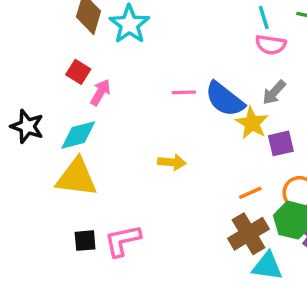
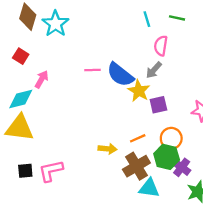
pink semicircle: (271, 45) -> (161, 46), moved, turned 90
pink arrow: (100, 92) -> (42, 79), moved
yellow arrow: (172, 162) -> (108, 149), moved

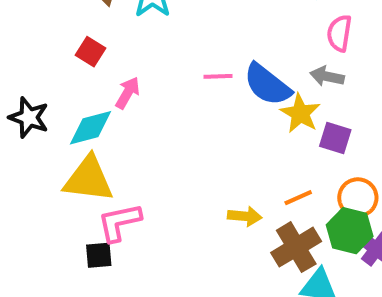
gray arrow: (154, 70) -> (327, 76), turned 60
purple square: (158, 105) -> (335, 138), turned 30
pink L-shape: (51, 171) -> (119, 222), moved

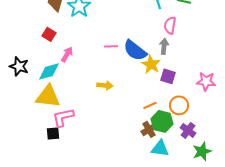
gray arrow: (327, 76) -> (164, 46), turned 84
yellow arrow: (245, 216) -> (105, 85), moved
green hexagon: (350, 231) -> (162, 121), moved
brown cross: (296, 247) -> (149, 129), size x0.7

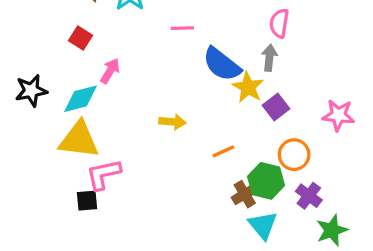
pink line: (111, 46) -> (182, 28), moved
black star: (19, 66) -> (31, 91), turned -30
purple square: (168, 76) -> (276, 107), turned 35
orange line: (150, 105) -> (223, 151), moved
cyan triangle: (160, 148) -> (263, 225), turned 42

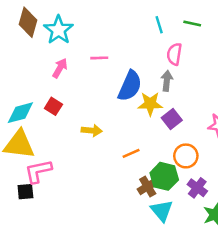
red square: (80, 38) -> (53, 106), moved
blue semicircle: (222, 64) -> (130, 86), turned -104
pink arrow: (110, 71) -> (60, 68), moved
yellow star: (248, 87) -> (150, 104), turned -30

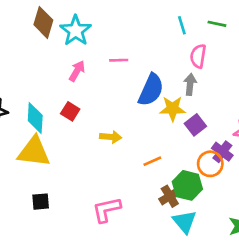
cyan diamond: (20, 113) -> (35, 118), turned -72
pink L-shape: (38, 171) -> (107, 210), moved
purple cross: (197, 188) -> (222, 152), moved

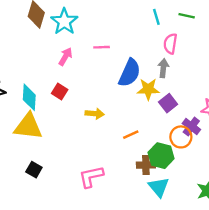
brown cross: (170, 196) -> (146, 165), turned 30
black square: (41, 202) -> (34, 170), turned 35

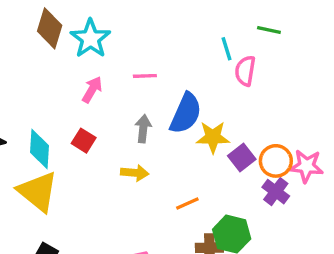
cyan line: (156, 17) -> (226, 49), moved
gray arrow: (163, 68) -> (143, 129), moved
yellow triangle: (28, 126) -> (38, 192), turned 32
orange circle: (181, 137) -> (276, 161), moved

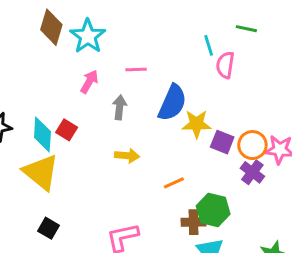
gray arrow: (143, 129) -> (119, 107), moved
red square: (84, 141) -> (67, 130), moved
purple square: (242, 158) -> (222, 142), turned -30

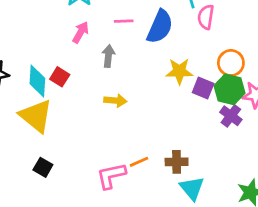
blue semicircle: (172, 103) -> (160, 27), moved
orange circle: (252, 145) -> (231, 63), moved
orange line: (174, 183) -> (139, 162), moved
green hexagon: (213, 210) -> (230, 89), moved

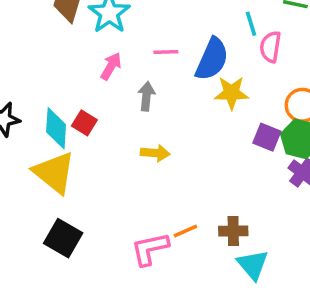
yellow star: (179, 71) -> (231, 93), moved
black square: (43, 167) -> (63, 238), size x1.5

